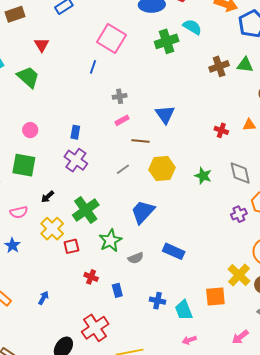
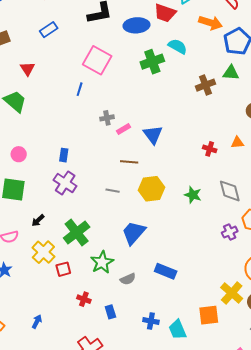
green triangle: (245, 65) -> (231, 73), moved
pink rectangle: (122, 120) -> (124, 129), moved
gray line: (123, 169) -> (113, 191), turned 48

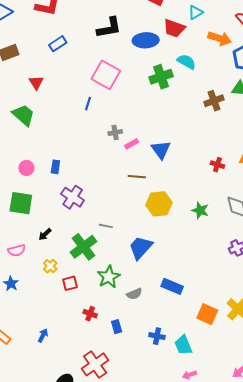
blue rectangle: (64, 155) -> (55, 167), moved
gray line: (113, 191) -> (106, 226), moved
yellow cross: (43, 252) -> (50, 266), size x0.6
orange square: (209, 315) -> (207, 314), moved, turned 30

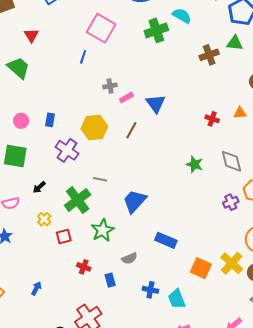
brown line: (137, 177) -> (131, 130), turned -66
yellow hexagon: (159, 204) -> (94, 127), moved
gray semicircle: (134, 294) -> (129, 258), moved

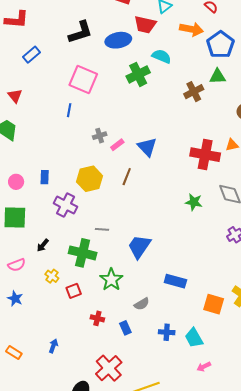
red cross: (212, 119) -> (205, 155), size x2.0
green cross: (78, 200) -> (83, 253), turned -32

